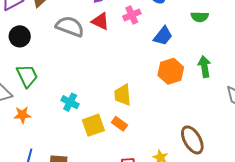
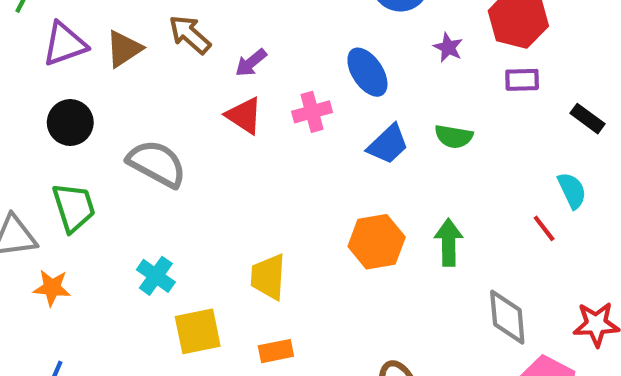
gray semicircle: (70, 27) -> (157, 164), moved
blue trapezoid: (163, 36) -> (388, 144), moved
orange rectangle: (119, 124) -> (276, 351), moved, turned -56

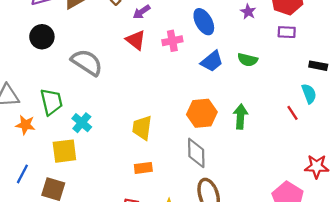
black rectangle: (587, 119) -> (318, 66), moved, turned -30
green trapezoid: (74, 207) -> (51, 102), moved
gray diamond: (507, 317) -> (196, 153), moved
yellow square: (198, 331) -> (64, 151), moved

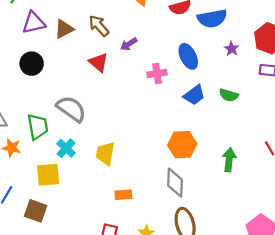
red triangle: (136, 40) -> (98, 62), moved
gray semicircle: (87, 62) -> (71, 109), moved
green arrow: (241, 117) -> (229, 160), moved
yellow trapezoid: (142, 128) -> (105, 153), moved

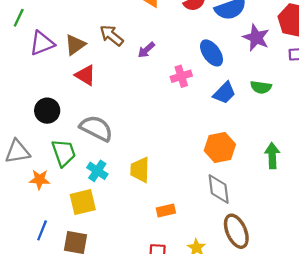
purple star: (232, 49) -> (256, 38), size x1.6
red triangle: (98, 62) -> (85, 75), moved
black circle: (32, 64) -> (47, 111), moved

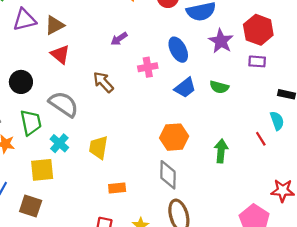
brown arrow: (112, 35) -> (103, 82), moved

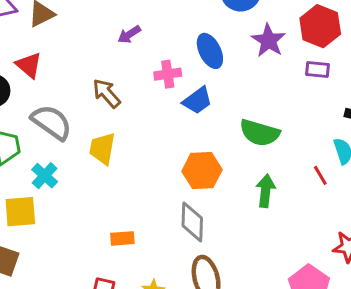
red triangle: (60, 54) -> (29, 65), moved
green semicircle: (219, 87) -> (260, 133), moved, size x1.5
blue trapezoid: (185, 88) -> (197, 101), moved
yellow trapezoid: (98, 147) -> (102, 148), moved

